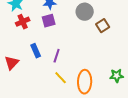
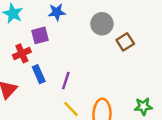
purple square: (49, 21) -> (40, 35), moved
red cross: (23, 22) -> (22, 53), moved

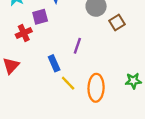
blue rectangle: (39, 74) -> (54, 63), moved
purple line: (66, 81) -> (77, 46), moved

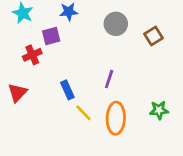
brown square: (117, 23) -> (154, 36), moved
purple line: (77, 46) -> (109, 79), moved

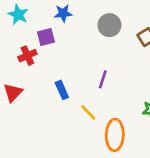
yellow line: (83, 113) -> (88, 112), moved
orange ellipse: (116, 118) -> (115, 135), moved

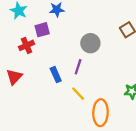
gray circle: (109, 25) -> (90, 43), moved
purple line: (103, 79) -> (78, 67), moved

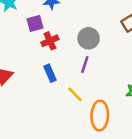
red cross: (27, 45) -> (50, 41), moved
purple line: (78, 67) -> (85, 64), moved

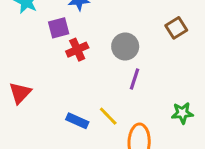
purple line: (85, 64) -> (134, 79), moved
blue rectangle: (50, 73) -> (77, 121), moved, turned -42

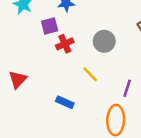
purple line: (134, 79) -> (127, 88), moved
yellow line: (108, 116) -> (90, 74), moved

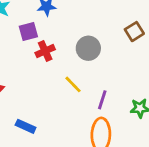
purple line: (127, 88) -> (102, 100), moved
blue rectangle: (65, 102) -> (26, 126), moved

